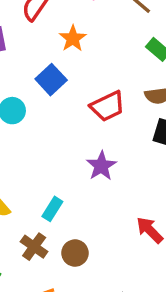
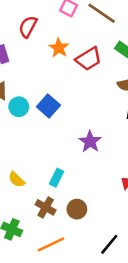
blue square: (51, 80) -> (48, 106), moved
red trapezoid: (108, 106) -> (89, 59), moved

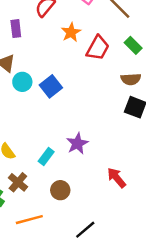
red trapezoid: (89, 59) -> (98, 48), turned -40
purple star: (90, 142) -> (77, 144), moved
brown cross: (46, 207) -> (18, 182), moved

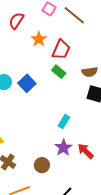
green rectangle: (133, 45) -> (59, 72), moved
purple star: (77, 144) -> (63, 148), moved
cyan rectangle: (46, 157) -> (64, 122), moved

